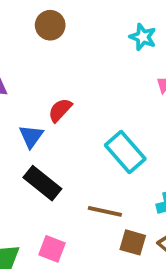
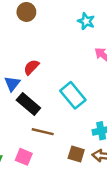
black rectangle: (42, 183) -> (28, 104), moved
brown line: (105, 211) -> (43, 132), moved

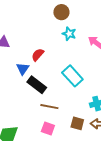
brown circle: (26, 12) -> (61, 12), moved
cyan star: (86, 21) -> (69, 34), moved
pink square: (24, 157) -> (48, 129), moved

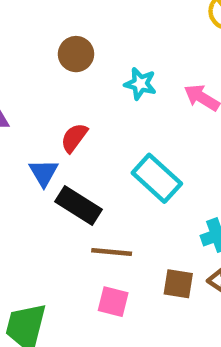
brown circle: (61, 12) -> (76, 54), moved

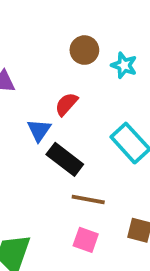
brown circle: (76, 54) -> (84, 50), moved

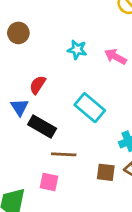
brown circle: (84, 50) -> (18, 33), moved
pink square: (86, 240) -> (49, 182), moved

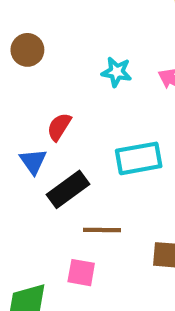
cyan rectangle: (90, 108) -> (139, 158), turned -48
black rectangle: (42, 127) -> (68, 189), turned -64

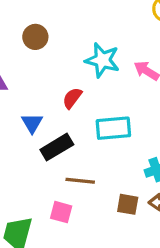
cyan star: (117, 72) -> (102, 60), size x1.5
red semicircle: (59, 127) -> (72, 98), moved

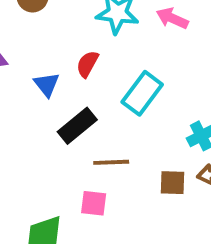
blue triangle: (32, 123) -> (47, 85), moved
cyan rectangle: (113, 128) -> (142, 93), turned -40

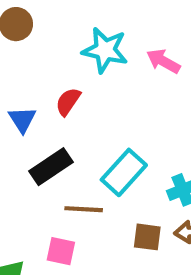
cyan rectangle: (142, 93) -> (124, 172), moved

